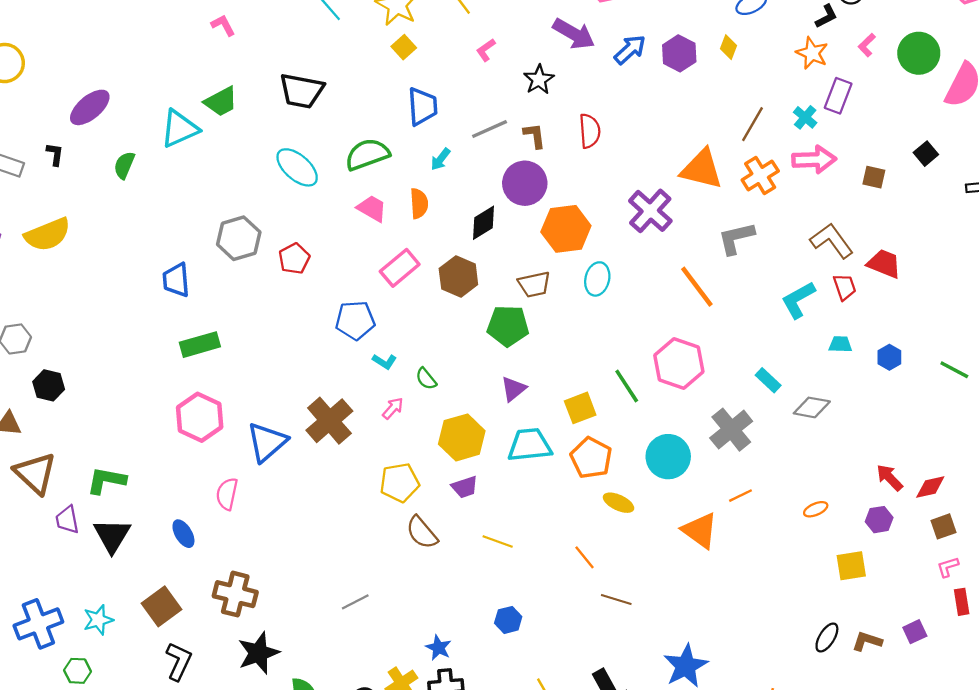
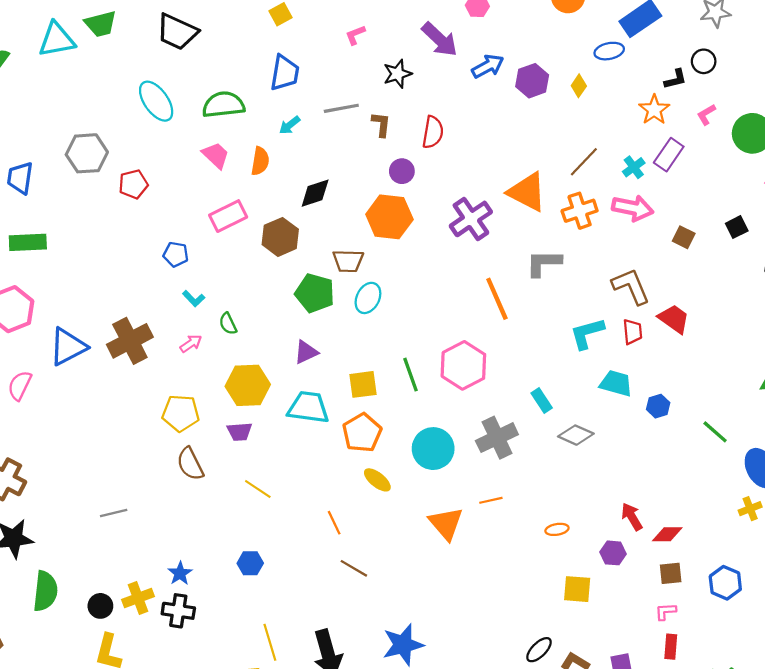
purple circle: (525, 183) -> (402, 171), moved, size x0.6
cyan ellipse: (597, 279) -> (368, 298), moved
blue pentagon: (355, 320) -> (176, 254), size x0.7
cyan trapezoid: (840, 344) -> (616, 383), size x1.5

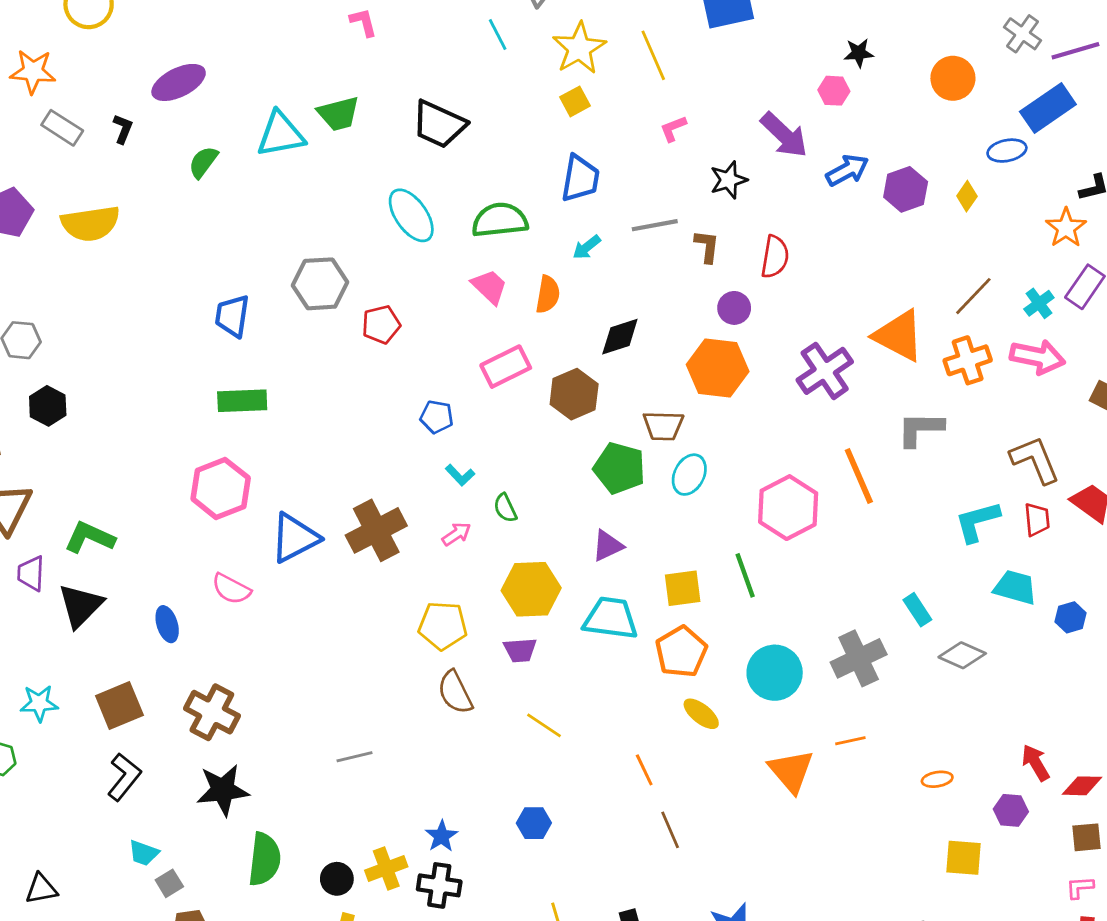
pink hexagon: (463, 365) -> (788, 508), moved
pink semicircle: (20, 386) -> (231, 589), turned -88
brown line: (354, 568) -> (670, 830), turned 36

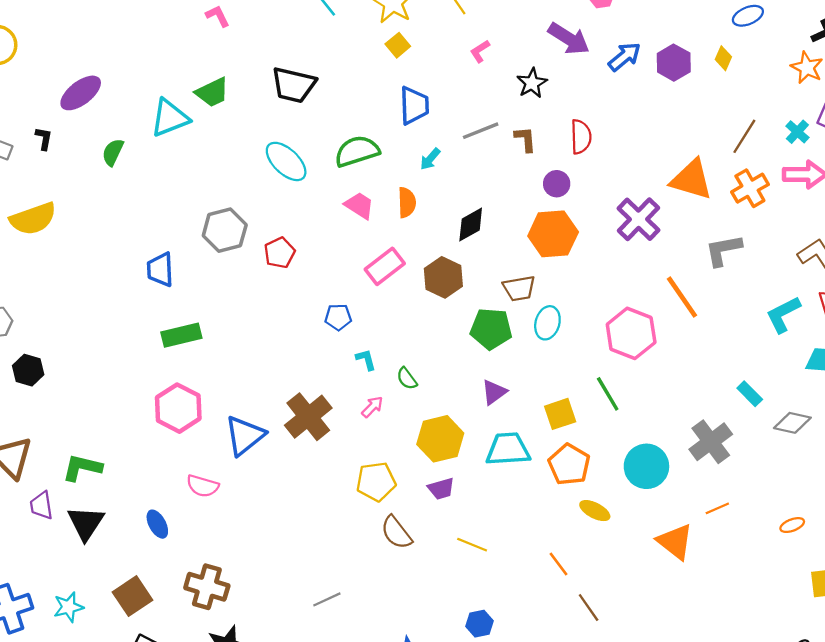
cyan L-shape: (460, 475) -> (366, 360), turned -140

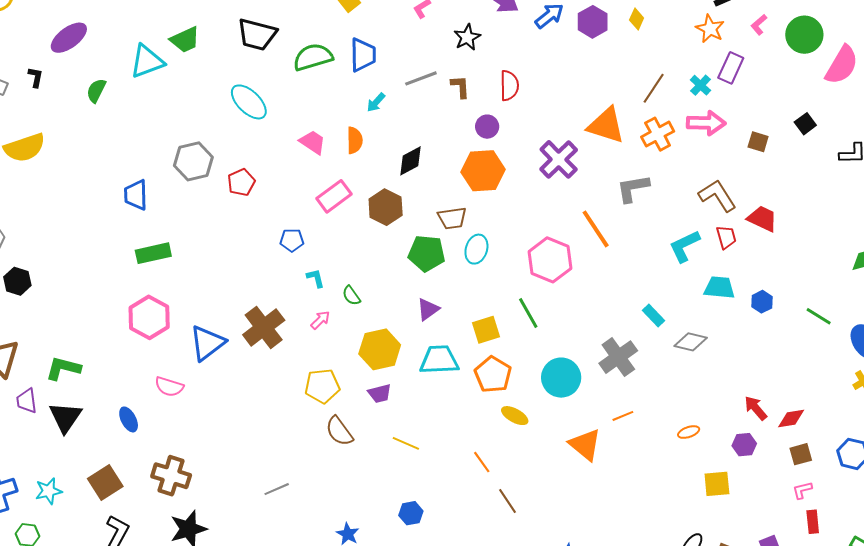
green semicircle: (357, 151) -> (313, 57), moved

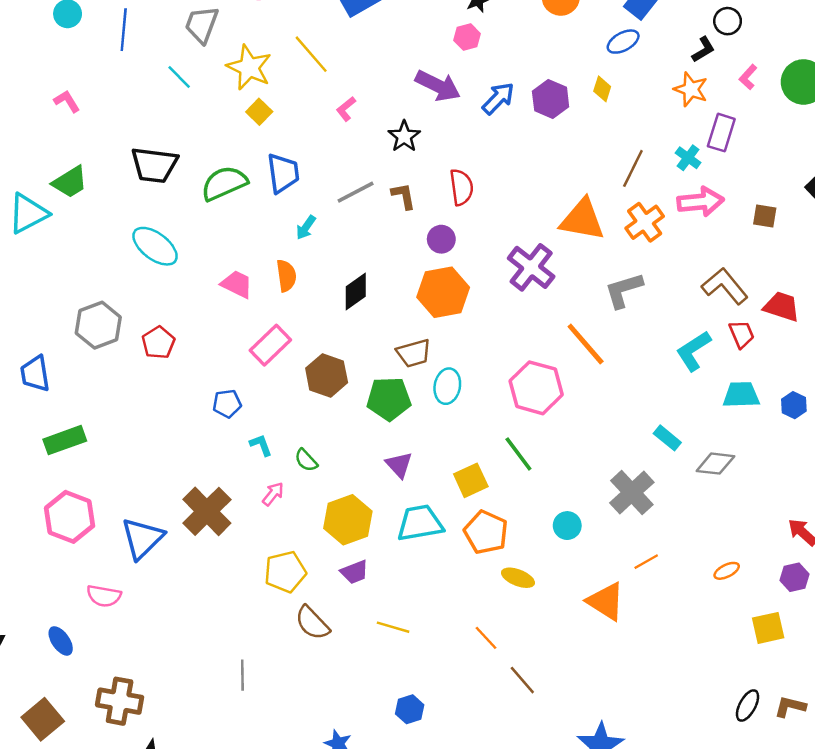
brown hexagon: (386, 207) -> (327, 375), moved
purple triangle: (428, 309) -> (399, 465), turned -30
cyan circle: (561, 378) -> (567, 526), size x0.6
gray line: (277, 489) -> (242, 675), moved, turned -60

